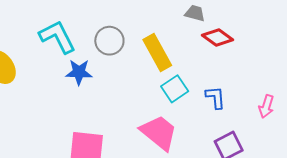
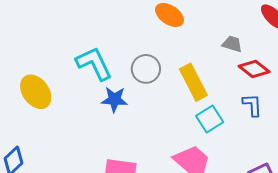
blue L-shape: (215, 98) -> (252, 105), moved

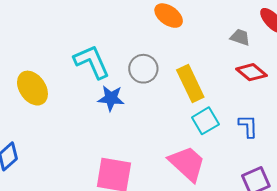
gray trapezoid: (232, 44) -> (240, 37), moved
blue L-shape: (252, 105) -> (248, 126), moved

